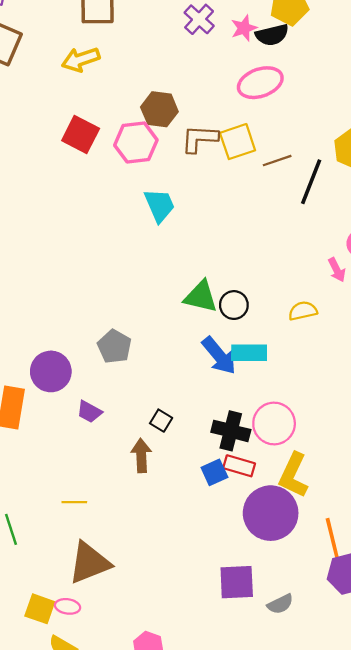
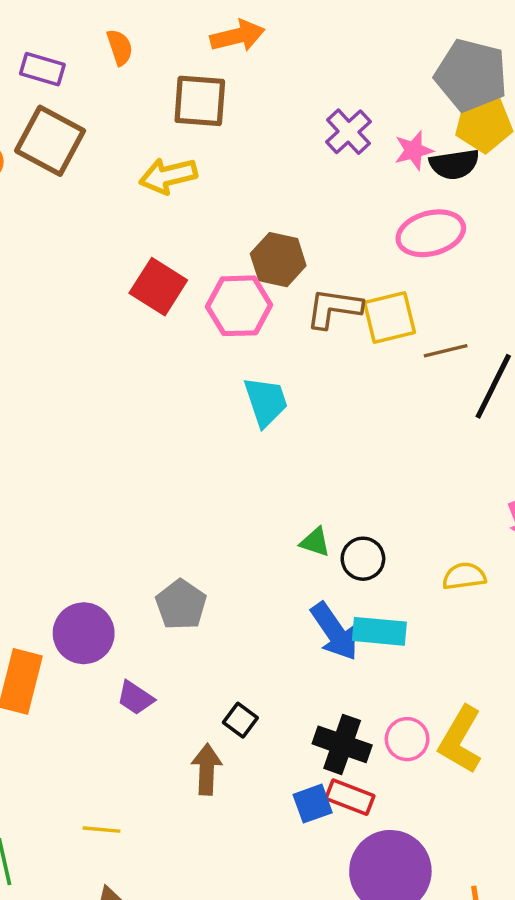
green triangle: (201, 297) -> (315, 542), size x0.6
pink circle: (274, 423) -> (407, 739), size x0.7
yellow L-shape: (293, 475) -> (460, 740), moved

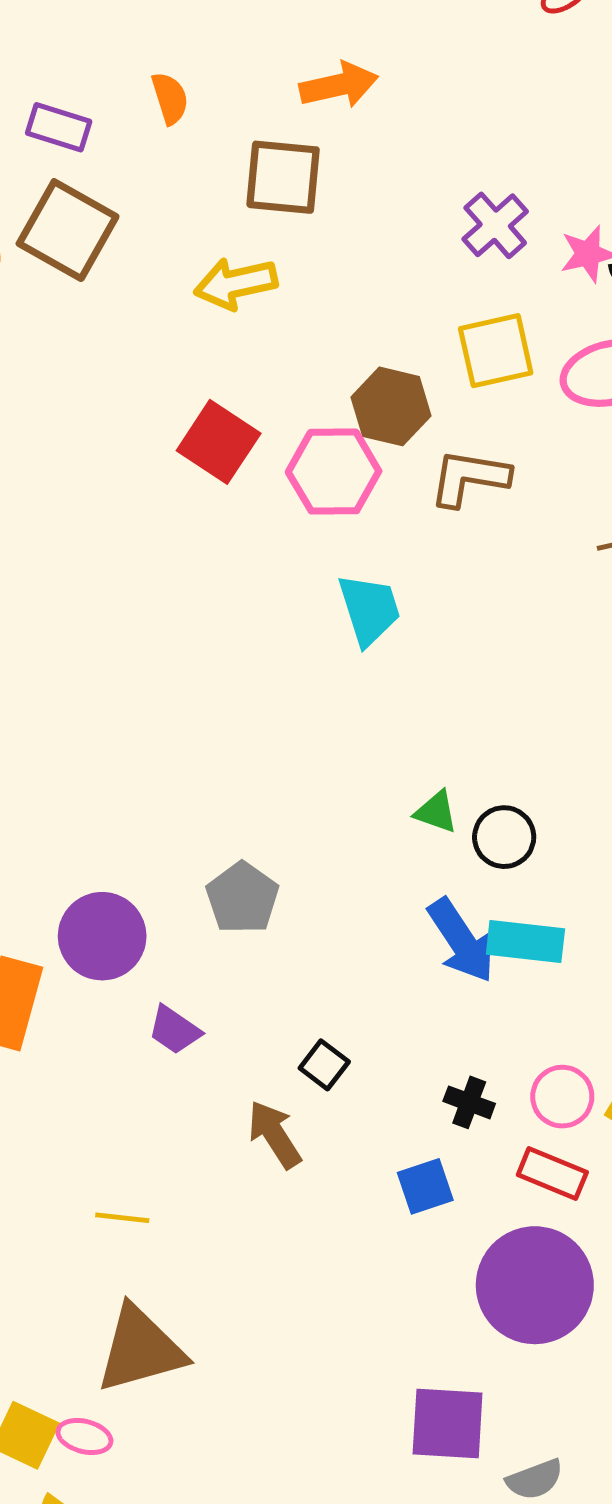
yellow square: (390, 317) -> (496, 351), moved
black cross: (342, 744) -> (469, 1102), size x0.6
brown arrow: (207, 769) -> (274, 1134), turned -36
red rectangle: (350, 797) -> (552, 1173), moved

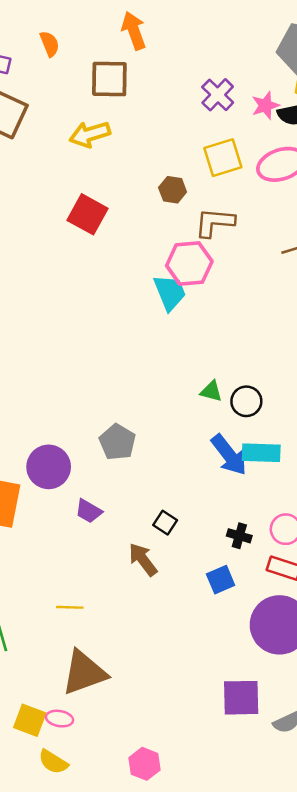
orange arrow: (339, 85) -> (134, 31), turned -93
brown hexagon: (391, 406) -> (173, 190), size x0.7
pink hexagon: (334, 472) -> (189, 263), moved

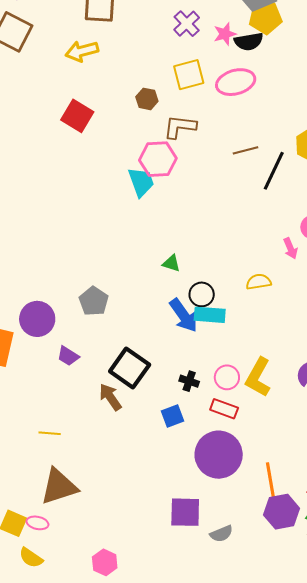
black circle: (246, 401) -> (202, 294), moved
black square: (165, 523) -> (130, 368), size x2.0

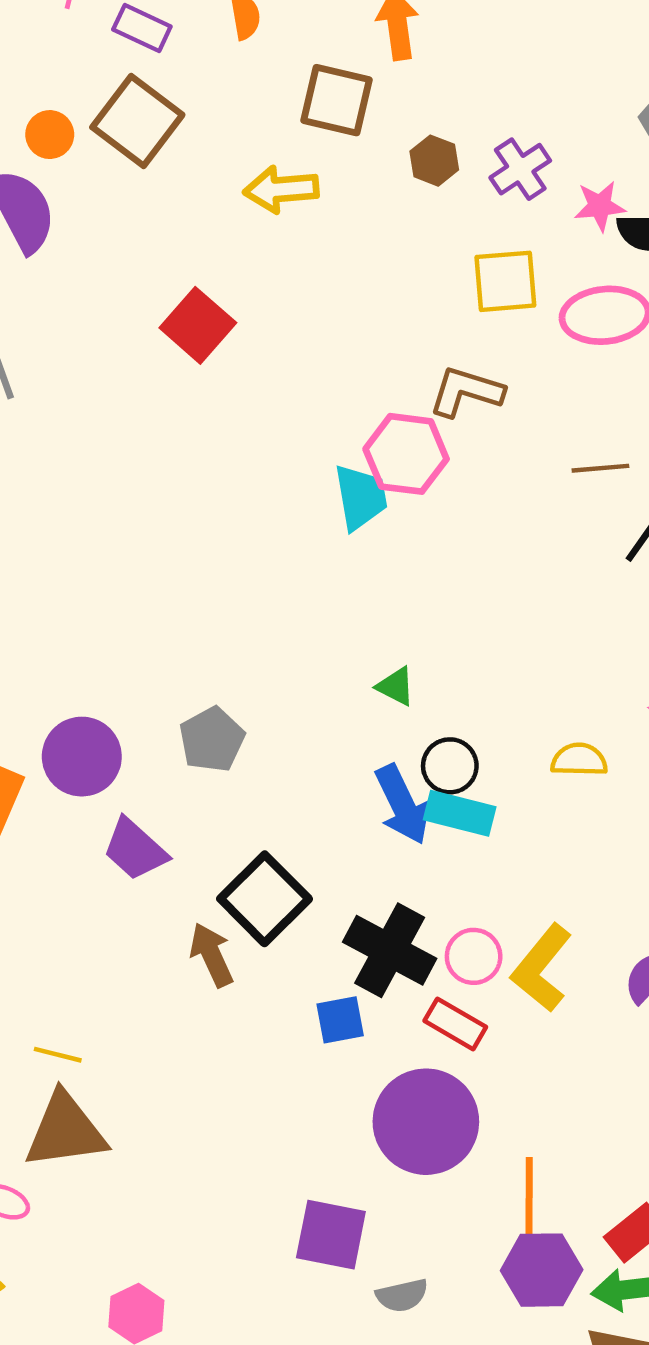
brown hexagon: (147, 99) -> (434, 161), moved
red square: (77, 116) -> (198, 325), moved
purple trapezoid: (68, 356) -> (135, 849), size x1.4
black cross: (189, 381) -> (390, 950), size x2.0
yellow line: (50, 433) -> (58, 1055), moved

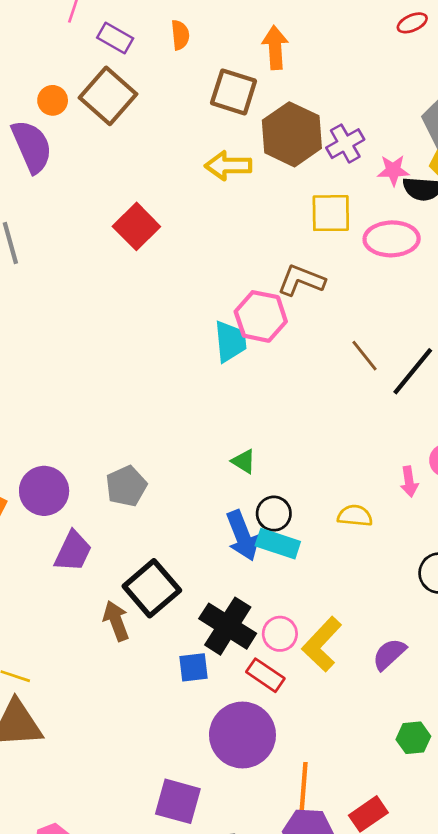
brown hexagon: (434, 161) -> (292, 134), size x2.0
yellow arrow: (281, 189) -> (228, 166), moved
brown line: (600, 468) -> (365, 356), moved, turned 52
purple trapezoid: (135, 849) -> (73, 551), turned -111

